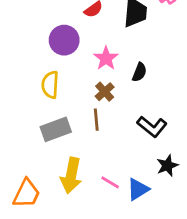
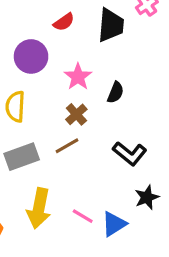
brown line: (96, 120) -> (67, 146), turned 65

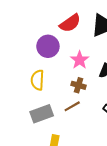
red semicircle: (64, 22) -> (70, 23), size x1.5
brown cross: (76, 114) -> (79, 85), turned -32

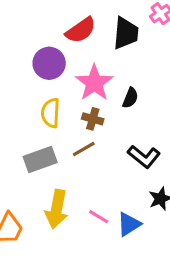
pink star: (80, 60) -> (94, 83), size x1.4
yellow semicircle: (37, 80) -> (51, 113), moved

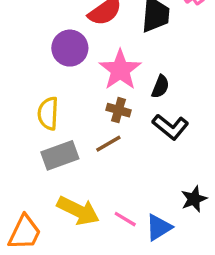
yellow semicircle: (51, 113) -> (48, 113), moved
black L-shape: (144, 157) -> (170, 127), moved
yellow arrow: (57, 209) -> (78, 211), turned -75

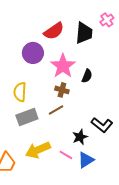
black L-shape: (170, 127) -> (102, 125), moved
black star: (194, 199) -> (80, 137), moved
yellow arrow: (78, 211) -> (38, 150), turned 130

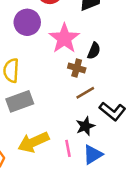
brown cross: (62, 90) -> (77, 68), moved
brown line: (56, 110) -> (85, 93), moved
pink line: (66, 155) -> (68, 148), turned 48

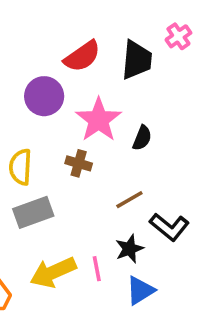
brown cross: (77, 68) -> (79, 163), moved
pink line: (68, 148) -> (97, 269), moved

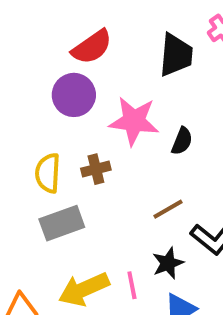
red semicircle: (82, 56) -> (92, 47), moved
pink star: (99, 120) -> (134, 121), turned -30
brown cross: (79, 163) -> (96, 169), moved, turned -30

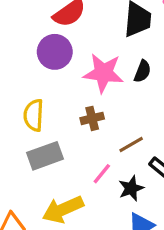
black semicircle: (182, 141) -> (142, 71), moved
brown cross: (96, 169) -> (92, 118), moved
pink line: (132, 285) -> (102, 174), moved, turned 50

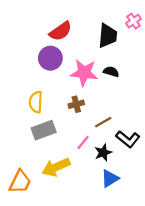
black semicircle: (142, 71) -> (111, 72), turned -96

